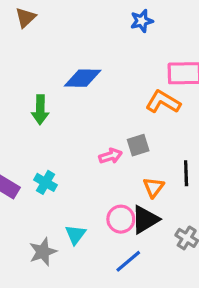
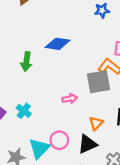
gray square: (138, 145) -> (99, 82), moved, size x1.6
pink circle: (121, 219) -> (59, 140), moved
cyan triangle: (75, 235) -> (39, 148), size x1.5

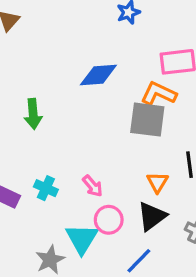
blue diamond: (58, 44) -> (98, 75), moved
gray square: (99, 82) -> (147, 120), turned 30
pink arrow: (70, 99) -> (93, 186), moved, turned 72

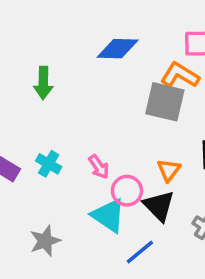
black triangle: (152, 216) -> (159, 206), turned -44
pink circle: (109, 220) -> (127, 191), moved
cyan triangle: (82, 239) -> (108, 215), moved, turned -33

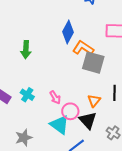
blue diamond: (118, 49) -> (68, 32), turned -65
orange L-shape: (180, 75) -> (83, 48), moved

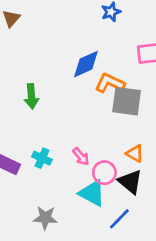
blue diamond: (68, 32) -> (86, 64), turned 45
orange triangle: (94, 101) -> (135, 153), turned -32
gray star: (24, 138) -> (45, 218), turned 30

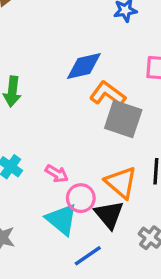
orange triangle: (135, 153) -> (121, 182), size x1.5
pink arrow: (81, 156) -> (57, 174), turned -30

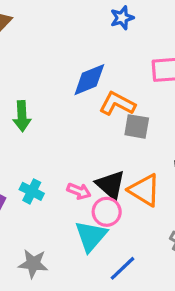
gray square: (123, 119) -> (137, 126), size x0.7
black triangle: (109, 215) -> (111, 185), moved
cyan triangle: (62, 219) -> (91, 236), turned 40

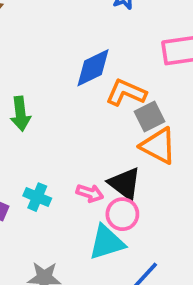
gray square: (137, 126) -> (150, 116), turned -32
orange triangle: (144, 190) -> (158, 146), moved
cyan triangle: (91, 236) -> (107, 242), turned 36

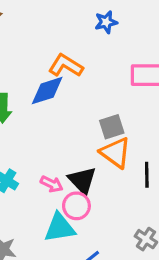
blue diamond: (93, 68) -> (47, 91), moved
orange L-shape: (126, 93) -> (66, 66), moved

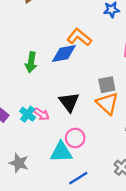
black triangle: (82, 180) -> (69, 102), moved
pink arrow: (52, 184) -> (42, 114), moved

